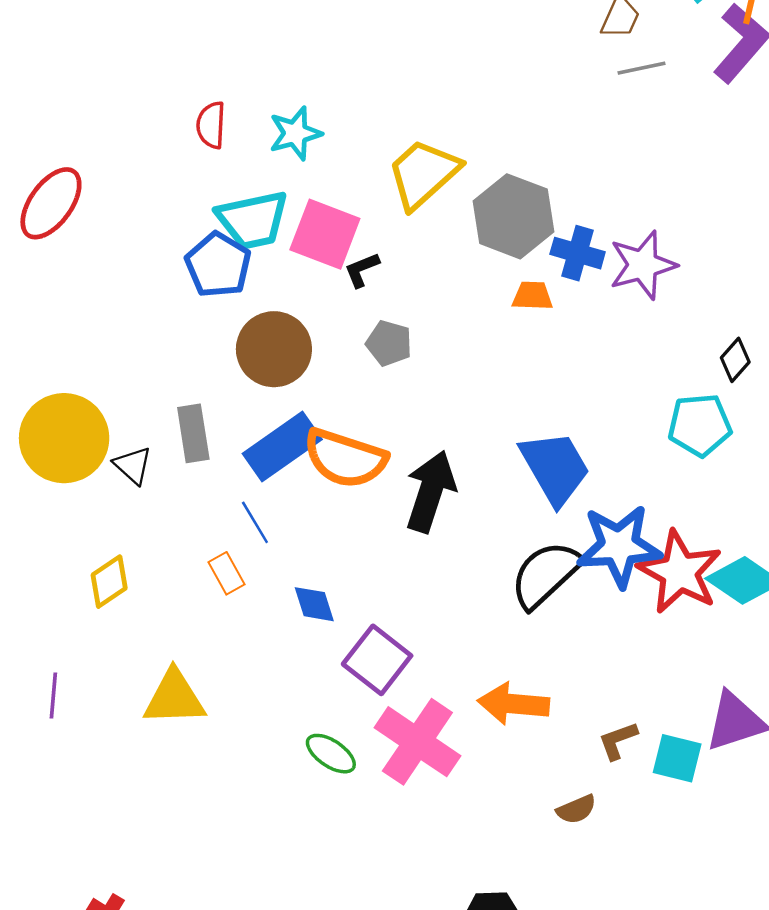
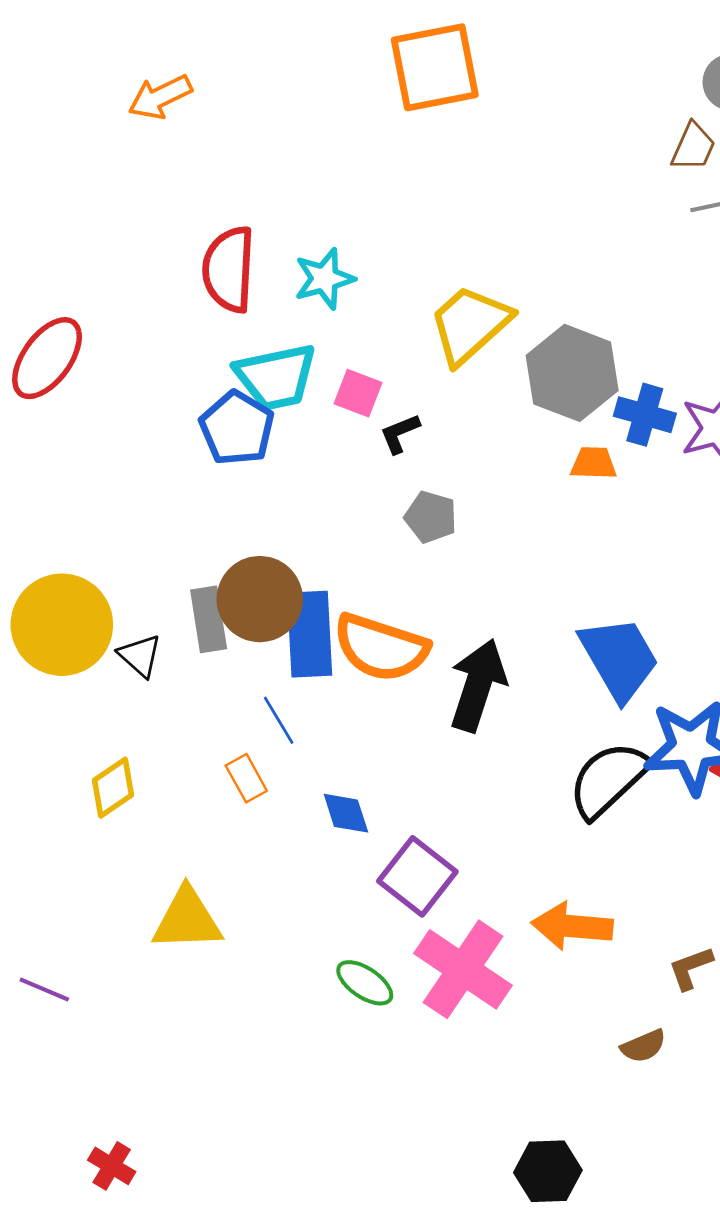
red semicircle: (211, 125) -> (229, 269), size x1.6
pink square: (325, 234) -> (358, 393), size x0.6
brown circle: (274, 349) -> (260, 599), moved
blue rectangle: (282, 446) -> (310, 634), turned -58
purple line: (53, 695) -> (44, 990), moved, turned -72

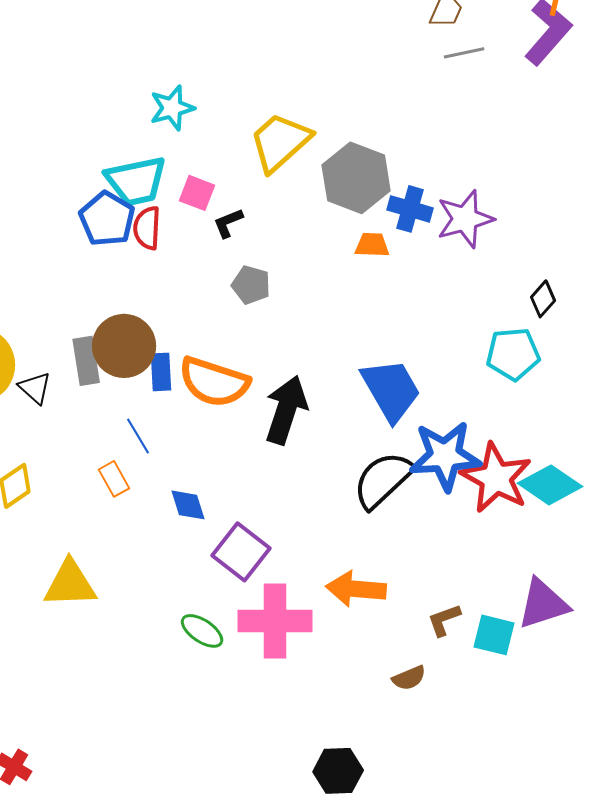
red semicircle: (229, 269) -> (147, 228), moved, size x0.7
blue rectangle: (310, 634) -> (161, 372), size x0.6
pink cross: (463, 969) -> (275, 621), turned -34

